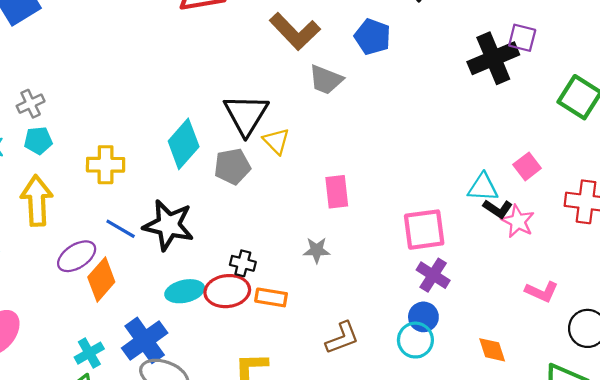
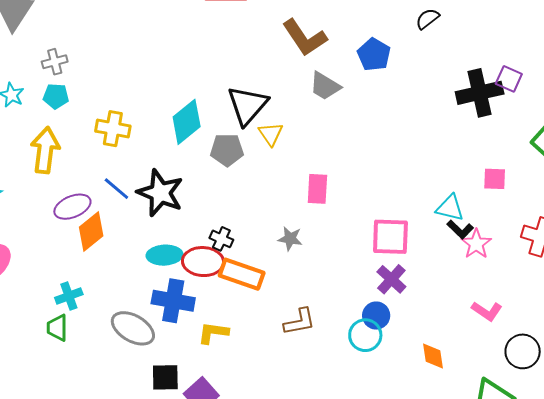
pink square: (527, 166) -> (495, 179), moved, turned 30
orange rectangle: (271, 297) -> (242, 274), size x1.5
blue cross: (145, 340) -> (173, 301), moved, turned 36

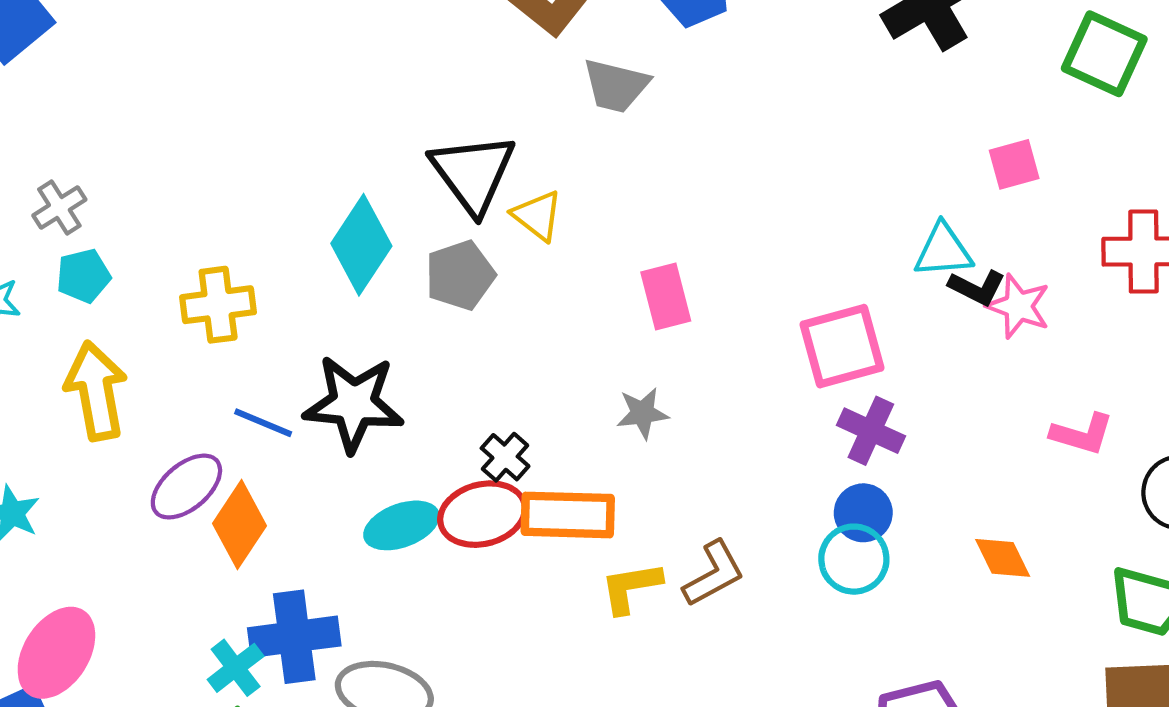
black cross: (221, 239) -> (505, 457), turned 35
blue cross: (173, 301) -> (294, 637), moved
yellow L-shape: (213, 333) -> (631, 587), moved

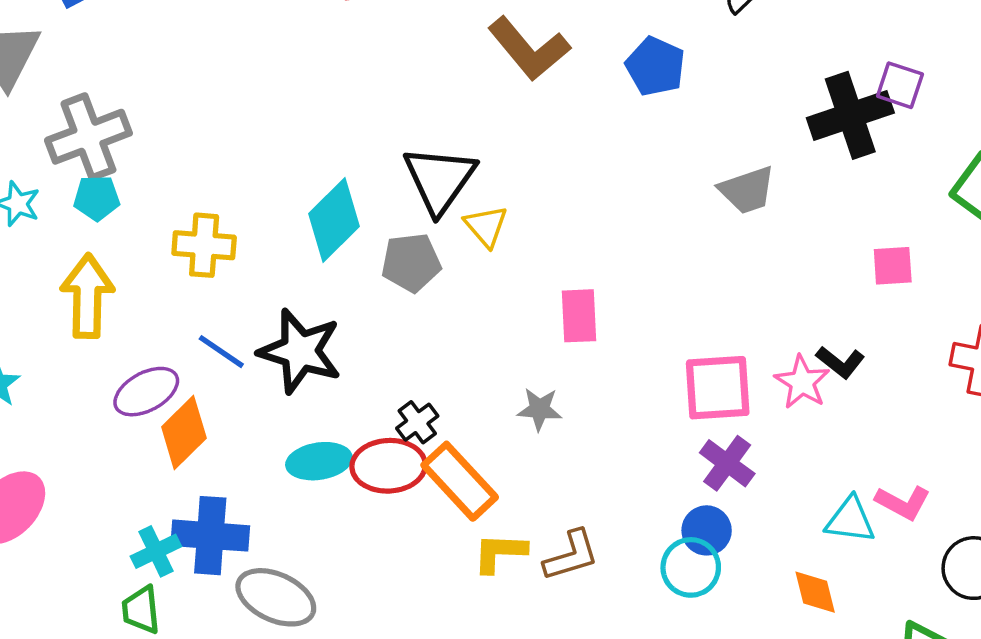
gray trapezoid: (616, 86) -> (747, 190), moved, turned -44
gray cross: (59, 208) -> (88, 137), size x1.8
cyan triangle: (943, 251) -> (850, 520), moved
pink star: (1018, 306) -> (802, 382), moved
orange rectangle: (568, 515) -> (460, 481), turned 34

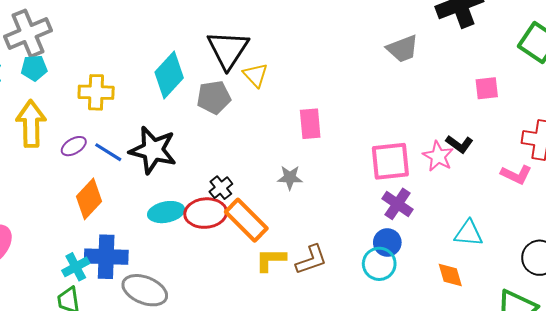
purple ellipse: (146, 392) -> (74, 146), moved, size x0.7
pink L-shape: (903, 503) -> (516, 174), moved

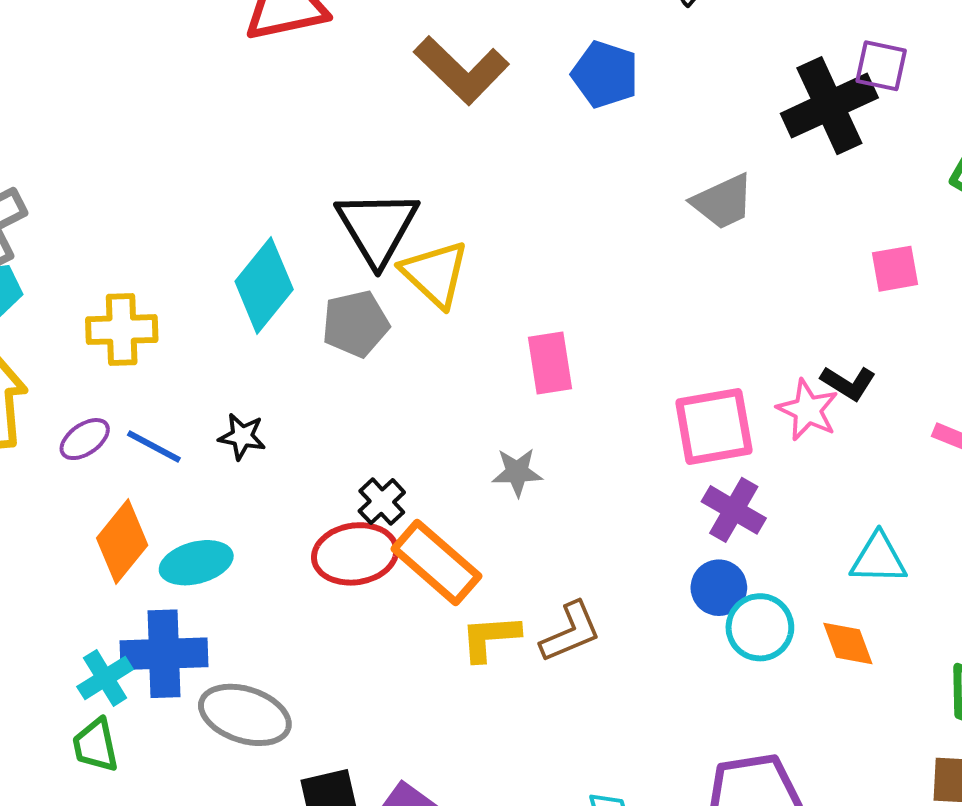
yellow triangle: (255, 75) -> (435, 274), size x1.4
black star: (153, 150) -> (242, 436), size x0.5
cyan ellipse: (166, 212) -> (196, 563), moved
cyan circle: (379, 264) -> (760, 627), moved

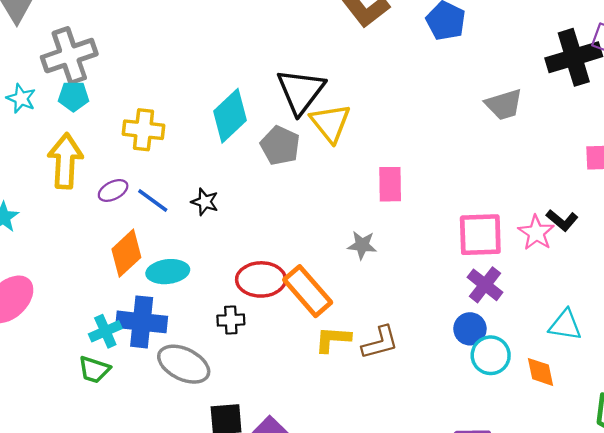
gray pentagon: (356, 324) -> (280, 145), turned 30
black cross: (382, 502) -> (231, 320), moved, turned 32
green trapezoid: (96, 745) -> (94, 370), turned -68

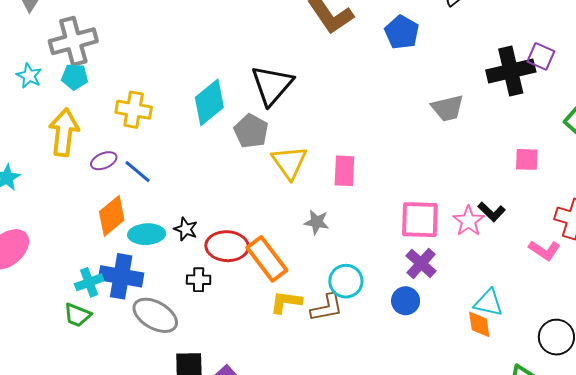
yellow triangle: (330, 123) -> (289, 162), moved
black star: (205, 202) -> (186, 229), moved
cyan circle: (491, 355) -> (346, 281), moved
orange diamond: (541, 372) -> (479, 324), moved

